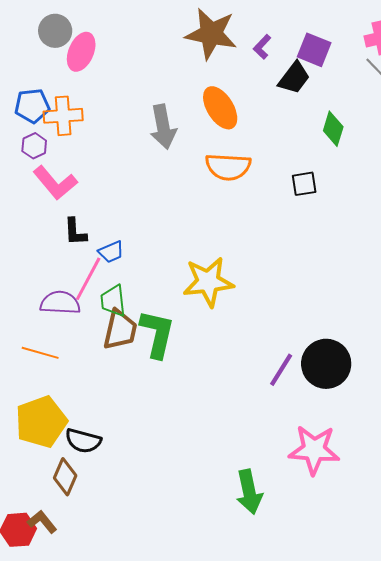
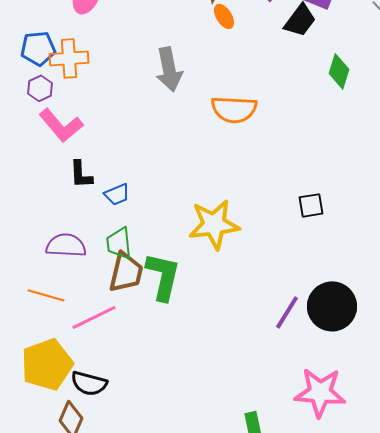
orange ellipse: (220, 108) -> (224, 16), moved, size x0.6
black square: (304, 184) -> (311, 205), moved
pink line: (88, 279) -> (94, 317), moved, turned 36

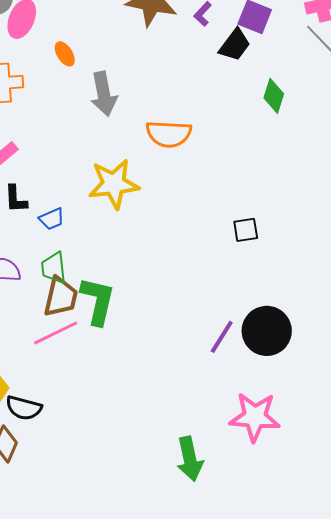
orange ellipse: (224, 16) -> (65, 54), moved
yellow star: (214, 224) -> (114, 184), moved
pink line: (94, 317) -> (56, 333), moved

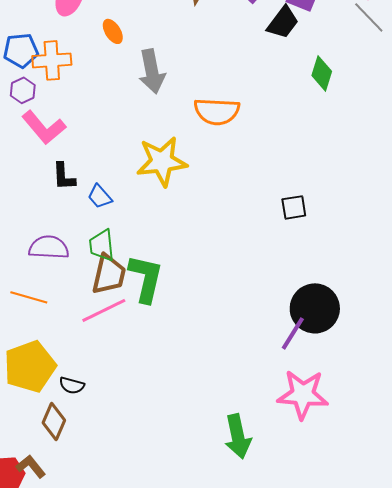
blue trapezoid: (52, 219) -> (100, 196), turned 72
purple line: (222, 337) -> (293, 333), moved
black semicircle: (24, 408) -> (72, 385), size x0.7

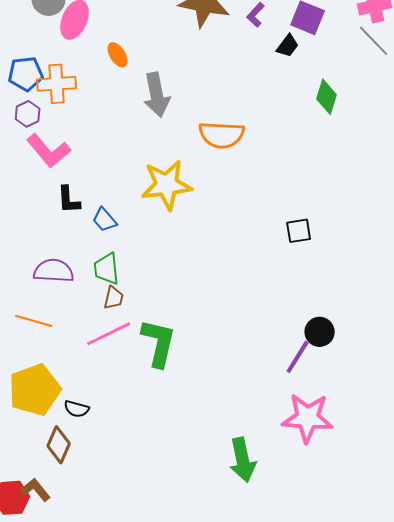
black trapezoid: (283, 22) -> (288, 46), size x0.7
brown trapezoid: (109, 274) -> (114, 298), size x0.6
green L-shape: (146, 278) -> (159, 343), moved
black circle: (315, 308) -> (320, 332), size x0.6

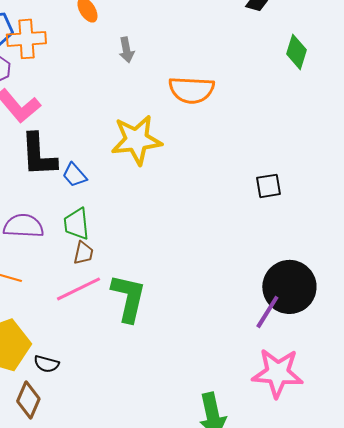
gray arrow: (157, 95) -> (126, 50), size x0.6
black L-shape: (69, 200) -> (38, 155), size x1.6
black circle: (320, 332) -> (289, 287), size x1.8

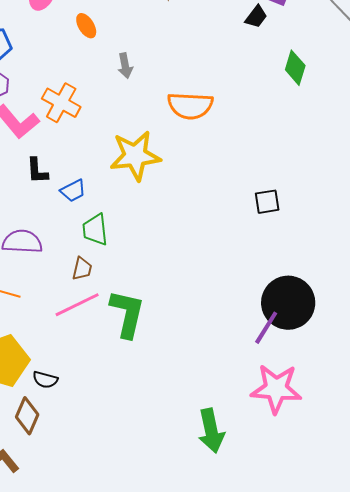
orange cross: (26, 39) -> (61, 103), moved, turned 33
black L-shape: (38, 155) -> (37, 171), size x0.6
blue trapezoid: (74, 175) -> (73, 191), turned -76
green trapezoid: (76, 224) -> (95, 230), moved

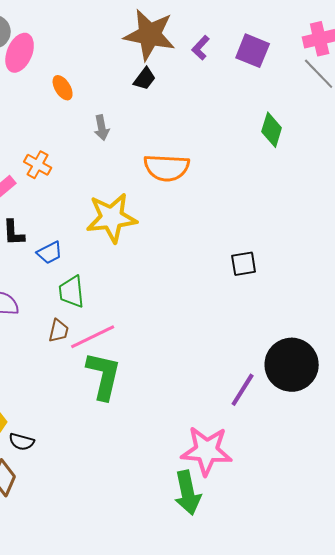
black trapezoid: (256, 17) -> (145, 79), moved
orange cross: (61, 103) -> (38, 165), size x0.7
black circle: (288, 303) -> (292, 365), moved
pink line: (77, 305) -> (93, 337), moved
pink star: (276, 389) -> (207, 451), moved

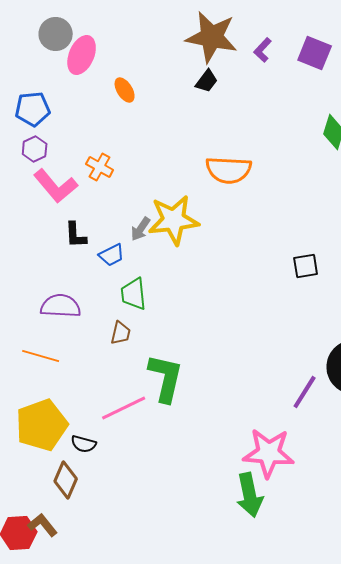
gray arrow: (102, 128) -> (141, 229), moved, turned 45
pink line: (93, 337) -> (124, 408), moved

